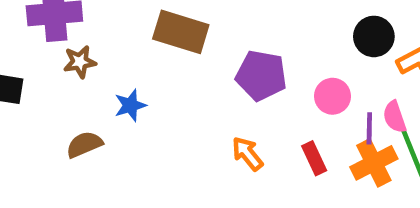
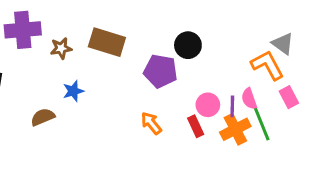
black circle: (374, 36) -> (188, 45), moved
brown star: (80, 62) -> (61, 48), moved
pink circle: (333, 96) -> (208, 105), moved

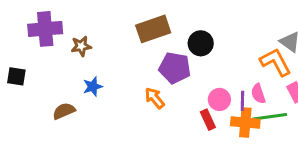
brown rectangle: (107, 42) -> (153, 29), moved, turned -36
orange arrow: (151, 123) -> (155, 98), moved
green line: (261, 123) -> (270, 117), turned -76
orange cross: (235, 129) -> (245, 122), turned 32

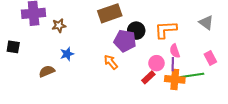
black circle: (201, 43) -> (136, 31), moved
orange L-shape: (276, 62) -> (166, 30), moved, turned -65
pink semicircle: (258, 94) -> (175, 51), moved
red rectangle: (208, 120) -> (148, 77), turned 72

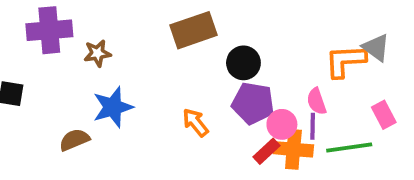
orange L-shape: (166, 30) -> (345, 61), moved
purple pentagon: (125, 41) -> (253, 103), moved
blue star: (67, 54) -> (113, 107), size x1.5
orange cross: (175, 79) -> (293, 149), moved

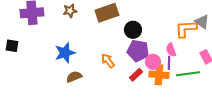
brown star: (97, 53) -> (70, 11), moved
brown semicircle: (74, 140) -> (74, 77), moved
red rectangle: (267, 151) -> (136, 75), moved

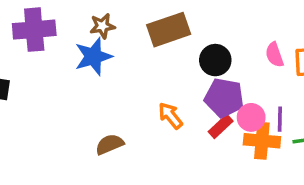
pink semicircle: (171, 50) -> (274, 55), moved
blue star: (65, 53) -> (93, 56), moved
red rectangle: (136, 75) -> (221, 126), moved

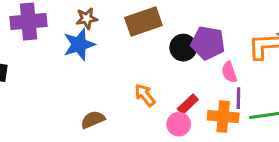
pink semicircle: (274, 55) -> (229, 72), moved
purple pentagon: (224, 98) -> (208, 43), moved
pink circle: (251, 117) -> (179, 124), moved

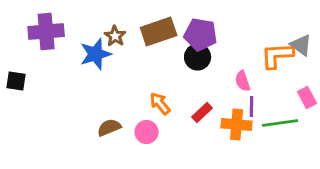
brown star: (87, 18) -> (115, 36), moved, turned -30
purple pentagon: (208, 43) -> (201, 35), moved
pink circle: (179, 124) -> (147, 132), moved

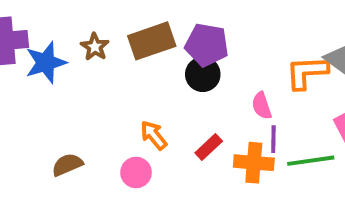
blue star: (96, 54) -> (46, 63), moved
brown semicircle: (109, 128) -> (67, 165), moved

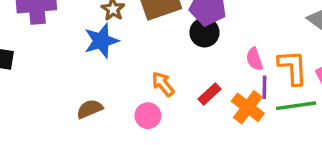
blue star: (46, 63) -> (101, 41), moved
orange L-shape: (307, 72) -> (293, 67), moved, turned 90
orange cross: (254, 163) -> (248, 107), turned 32

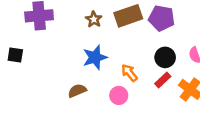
black circle: (204, 32) -> (165, 57), moved
blue star: (101, 41) -> (95, 57), moved

